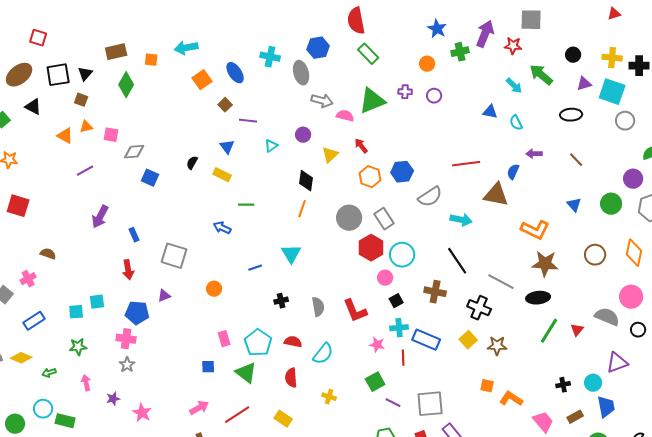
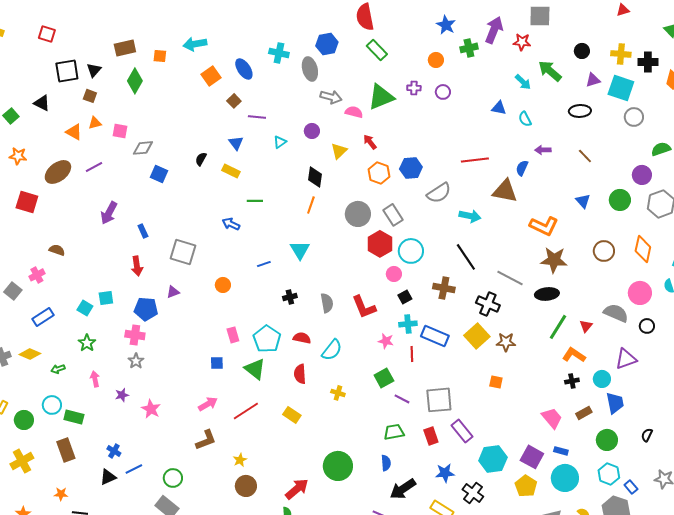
brown ellipse: (19, 75) -> (58, 172), moved
cyan square: (76, 312) -> (85, 308), turned 35
yellow square: (468, 340) -> (477, 336), size x1.4
green star: (78, 347) -> (87, 343), turned -30
orange L-shape: (511, 399) -> (574, 355), moved

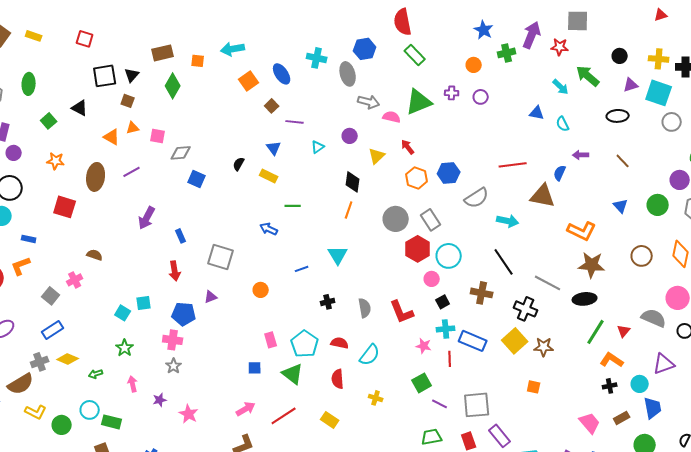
brown ellipse: (58, 172) -> (96, 177), turned -44
blue rectangle: (43, 317) -> (53, 330), moved

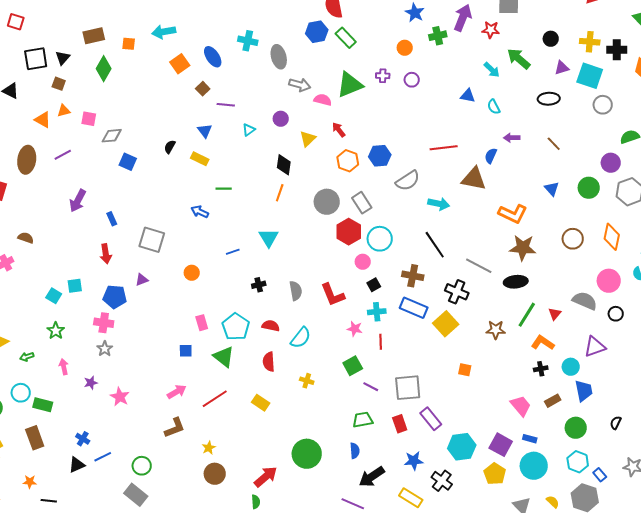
blue hexagon: (365, 49) -> (317, 32), moved
blue rectangle: (473, 341) -> (414, 308), moved
brown star: (544, 347) -> (496, 330), moved

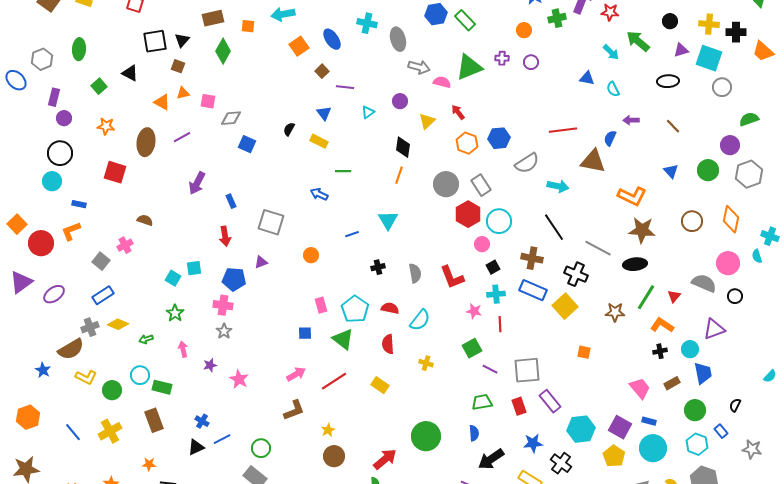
blue rectangle: (600, 475) -> (721, 431), moved

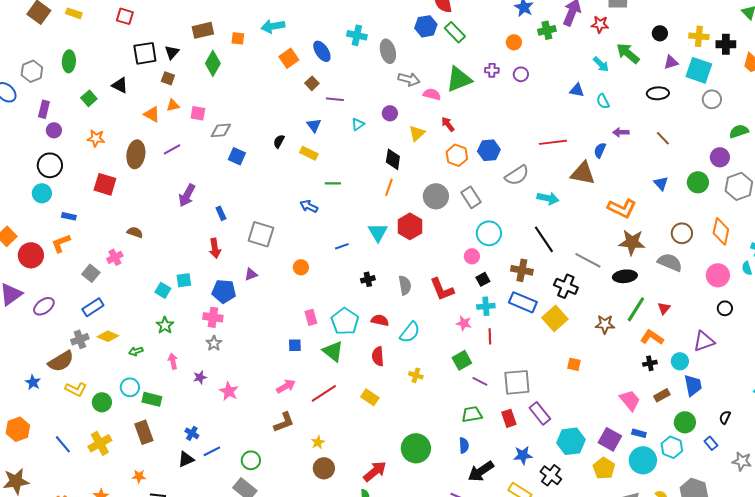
red hexagon: (468, 214) -> (410, 226), moved
gray semicircle: (704, 283) -> (670, 262), moved
cyan hexagon: (697, 444) -> (672, 447), moved

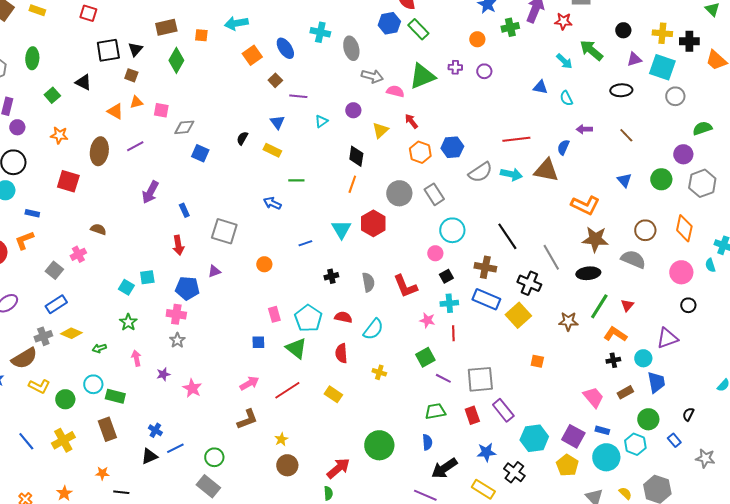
cyan arrow: (548, 198) -> (511, 174), moved
gray line: (588, 260) -> (551, 257), turned 32

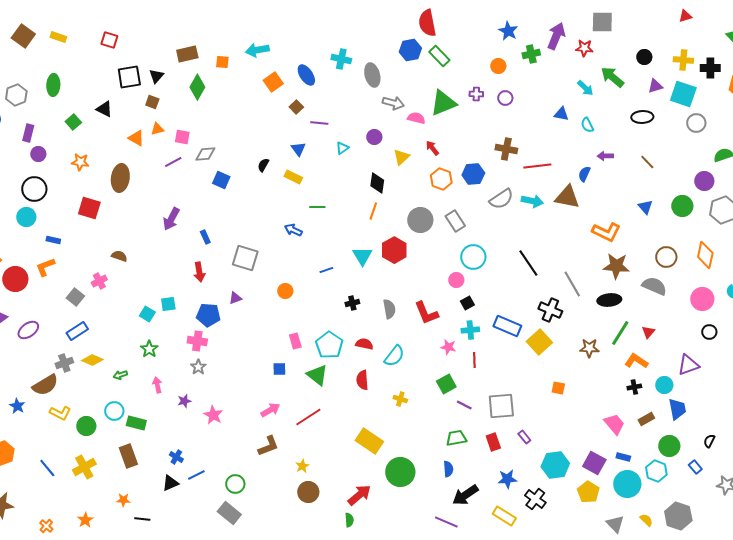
purple line: (135, 146) -> (173, 162), moved
brown cross: (485, 267) -> (506, 149), moved
yellow rectangle: (333, 394) -> (369, 441), moved, size x1.5
purple rectangle: (503, 410) -> (524, 437), size x0.6

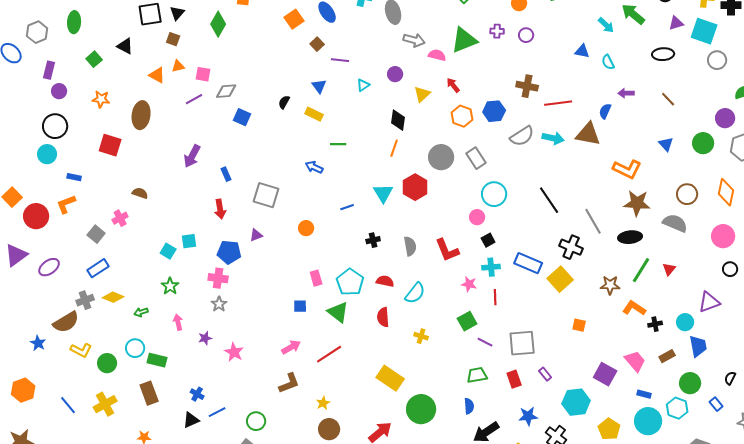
orange L-shape: (636, 361) -> (634, 308), moved
purple square: (594, 463) -> (605, 374), moved

